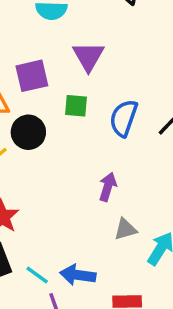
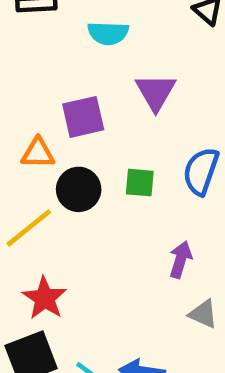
green square: (76, 106) -> (140, 183), moved
gray triangle: (125, 229) -> (203, 314), turned 40

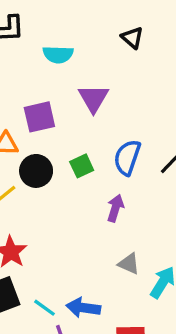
green square: (140, 183) -> (82, 166), turned -30
purple arrow: (181, 260) -> (115, 208), moved

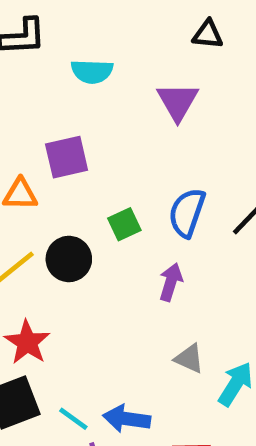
black triangle: (132, 38) -> (208, 34), moved, turned -35
purple triangle: (93, 98) -> (178, 102), moved
black circle: (36, 171) -> (69, 259), moved

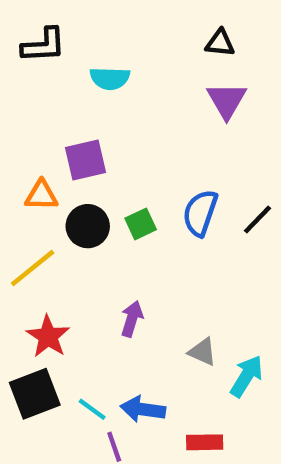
purple triangle: (178, 102) -> (227, 100), moved
black circle: (69, 259) -> (88, 226), moved
purple arrow: (171, 282) -> (132, 319), moved

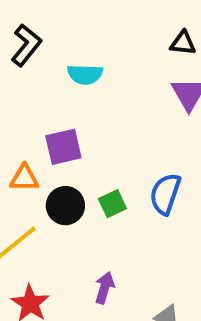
black L-shape: (44, 45) -> (26, 45), turned -48

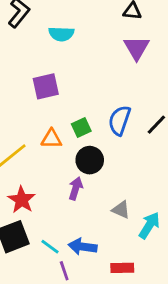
orange triangle: (24, 178) -> (51, 139), moved
black circle: (65, 206) -> (90, 160), moved

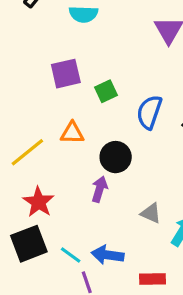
green square: (81, 127) -> (106, 91), moved

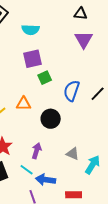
purple square: (66, 74) -> (33, 59), moved
purple arrow: (100, 189) -> (37, 151), moved
cyan line: (71, 255) -> (27, 170), moved

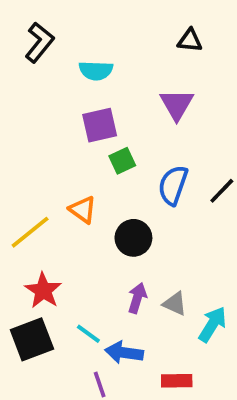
purple triangle: (84, 40) -> (177, 104), moved
orange triangle: (24, 104) -> (83, 210), turned 35
purple arrow: (37, 151) -> (137, 298), moved

